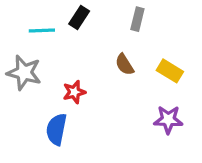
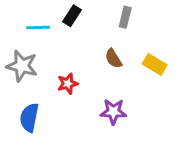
purple star: (168, 120) -> (113, 112), moved
blue semicircle: (56, 129) -> (29, 118), moved

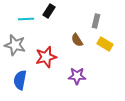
gray rectangle: (125, 17) -> (96, 21), moved
red star: (68, 84) -> (46, 57), size x1.5

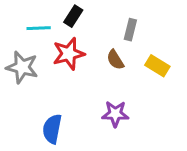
gray rectangle: (96, 21) -> (130, 30), moved
red star: (46, 57) -> (69, 54), moved
blue semicircle: (20, 80) -> (52, 129), moved

